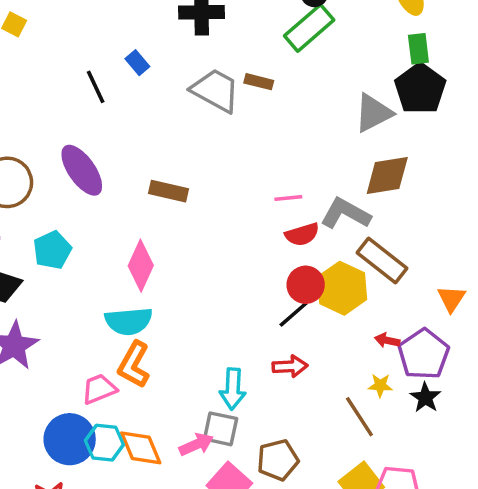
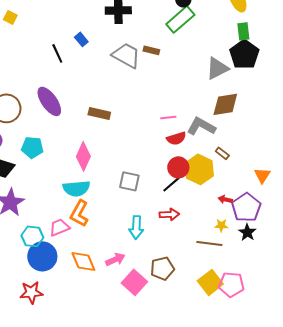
cyan pentagon: (52, 250) -> (32, 147), turned 30
brown rectangle: (382, 260) -> (222, 153), size x0.5
brown line: (359, 417) -> (209, 243), turned -50
gray square: (221, 429) -> (129, 181), moved
cyan hexagon: (104, 443) -> (32, 236), moved

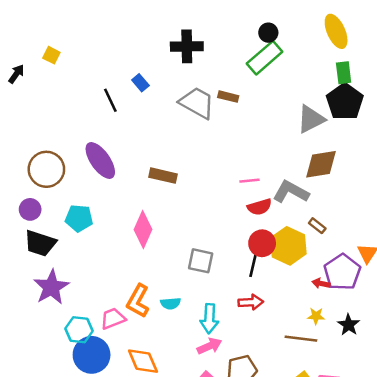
black line: (171, 184) -> (253, 265), turned -36
cyan semicircle: (76, 188) -> (171, 303), moved, size x0.6
purple pentagon: (246, 207) -> (342, 272), moved
pink arrow: (115, 259) -> (209, 346), moved

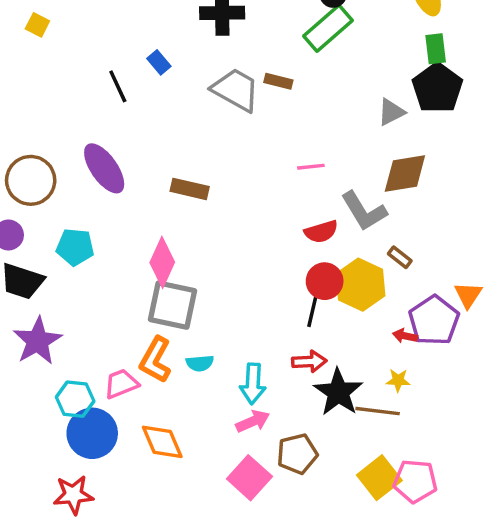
gray triangle: (311, 119) -> (391, 112), size x0.7
pink line: (250, 181) -> (311, 167), moved
gray L-shape: (291, 192) -> (364, 211), turned -150
gray square: (201, 261) -> (172, 305), moved, size x1.4
black star: (349, 325) -> (338, 392), moved, size x1.6

